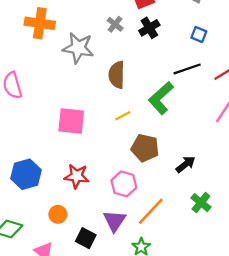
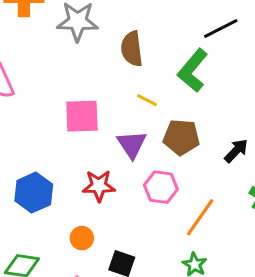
yellow line: (123, 116) -> (147, 100), turned 63
purple triangle: (115, 221) -> (132, 144), moved

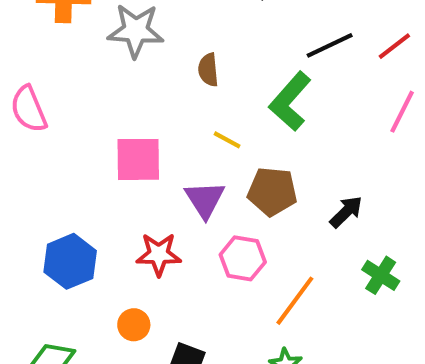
brown semicircle: (132, 49) -> (208, 70), size x0.7

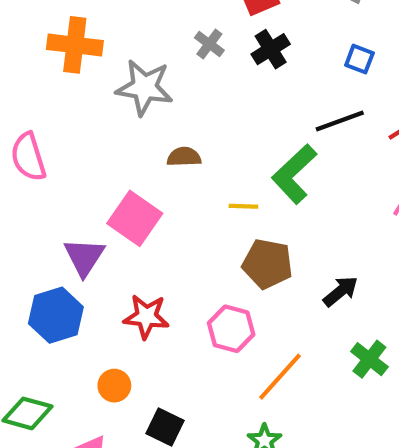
brown semicircle: (208, 70) -> (184, 157), moved, turned 88
yellow line: (227, 140) -> (243, 206), moved, turned -32
pink square: (138, 159) -> (135, 218), turned 30
purple triangle: (205, 200) -> (84, 257), moved

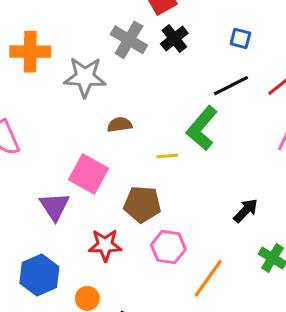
gray cross: (209, 44) -> (129, 40), size x1.6
brown pentagon: (268, 264) -> (142, 204), moved
blue hexagon: (56, 315) -> (39, 275), moved

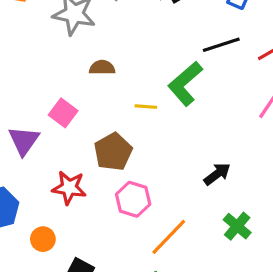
pink square: (88, 174) -> (63, 113), size x0.7
brown pentagon: (142, 204) -> (113, 152), turned 30

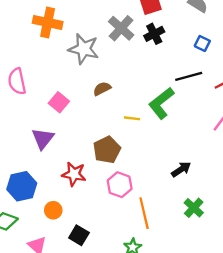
brown semicircle: (102, 68) -> (102, 89), turned -30
pink square: (63, 113) -> (59, 102), moved
orange line: (169, 237) -> (144, 213), turned -60

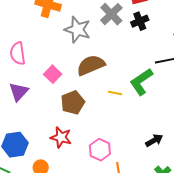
brown semicircle: (102, 89) -> (91, 65), size x1.8
purple triangle: (43, 139) -> (19, 92), moved
brown pentagon: (107, 150) -> (73, 103), moved

